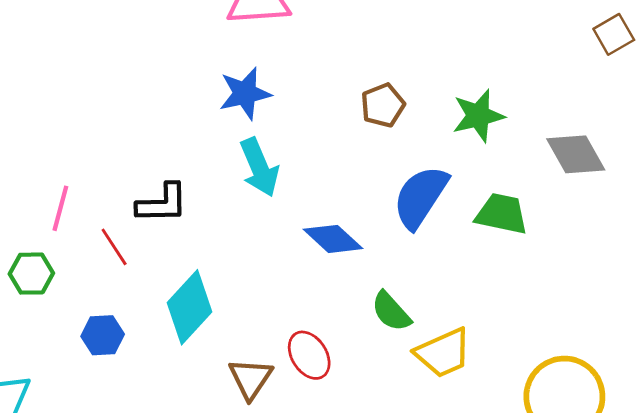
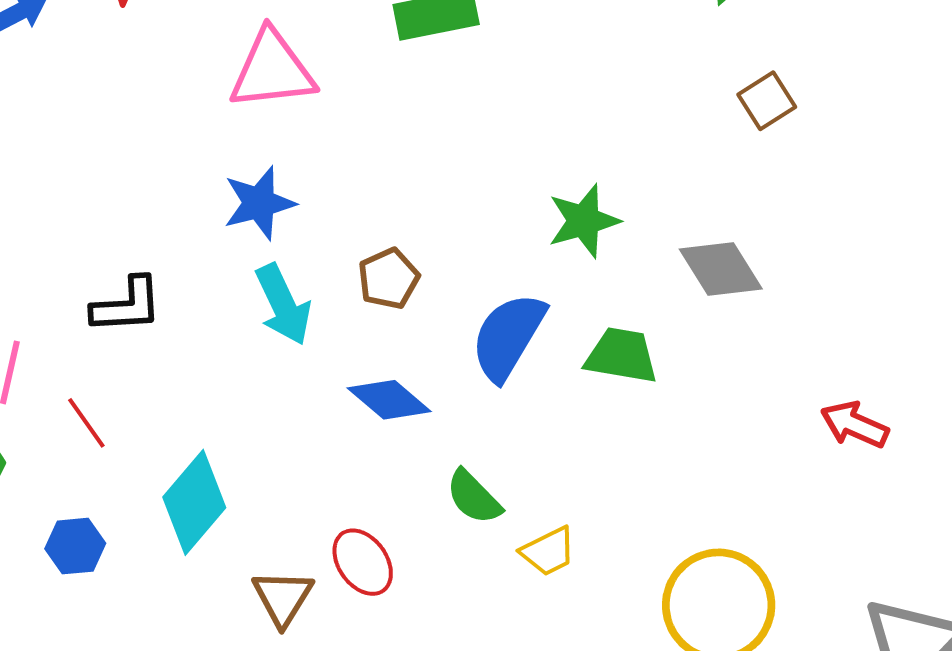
brown pentagon: (383, 105) -> (389, 279), moved
black L-shape: (162, 203) -> (127, 305), moved
yellow trapezoid: (443, 353) -> (548, 551), size x0.7

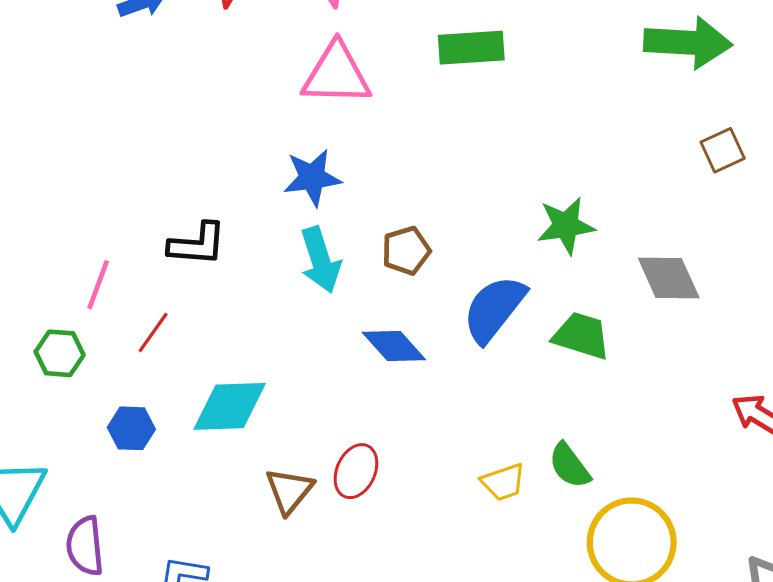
red line: (86, 423) -> (153, 332), turned 63
green semicircle: (474, 497) -> (570, 466), moved
cyan diamond: (194, 502) -> (230, 406), turned 40
red ellipse: (363, 562) -> (356, 471), turned 52

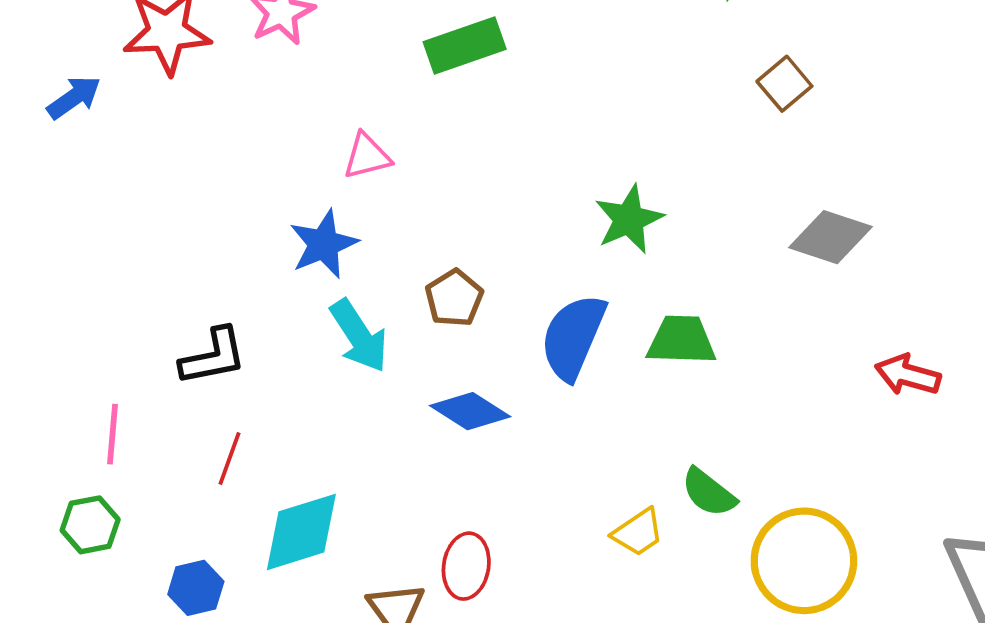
pink triangle: (336, 74) -> (367, 156), moved, size x0.6
gray diamond: (669, 278) -> (830, 237), moved, turned -32
red line: (153, 332) -> (229, 458), moved

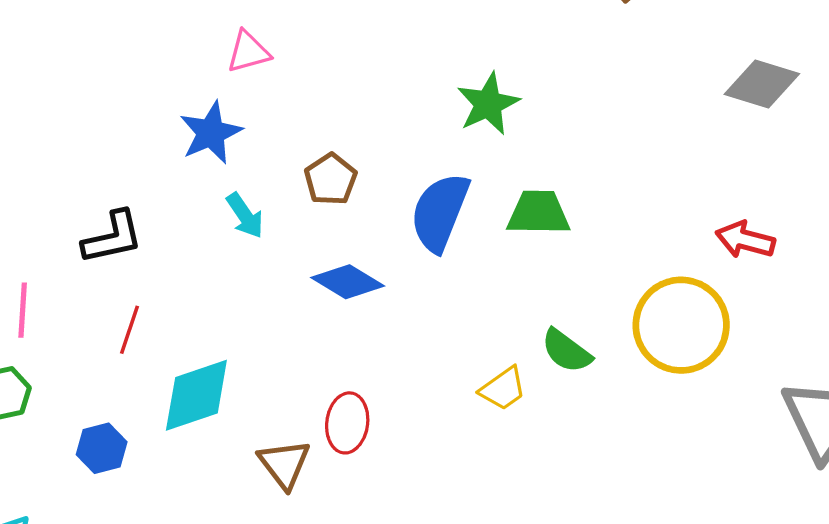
gray diamond: (830, 237) -> (762, 84), moved
cyan arrow: (359, 336) -> (245, 216), size x0.7
yellow circle: (804, 561) -> (681, 325), moved

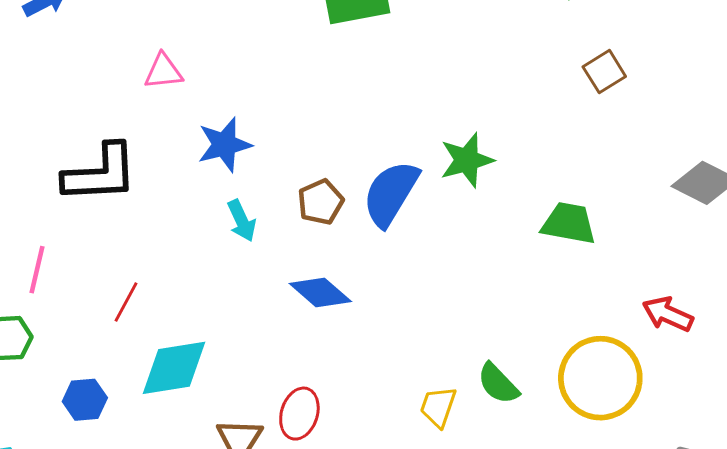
pink triangle: (248, 52) -> (163, 71), moved
blue semicircle: (440, 212) -> (391, 193), moved
green trapezoid: (538, 213) -> (569, 223), moved
black L-shape: (113, 237) -> (100, 173), moved, size x1.4
yellow trapezoid: (503, 389) -> (438, 407), turned 135

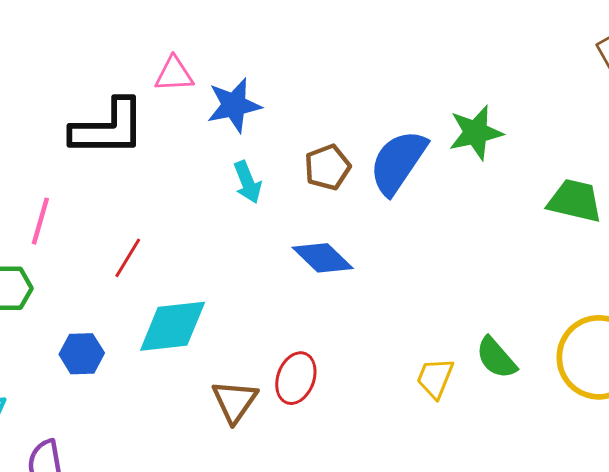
pink triangle: (163, 71) -> (174, 74), moved

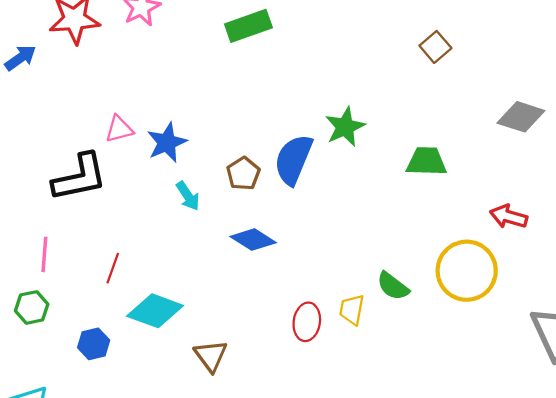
cyan diamond: (173, 326) -> (155, 311), turned 38
red ellipse: (296, 378) -> (307, 322), moved

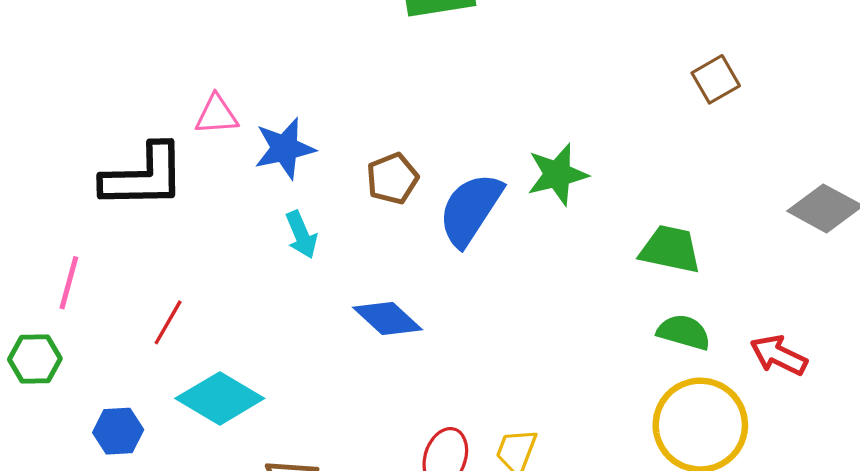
brown pentagon: (243, 174) -> (392, 179), moved
green semicircle: (393, 286) -> (684, 332), moved, turned 148

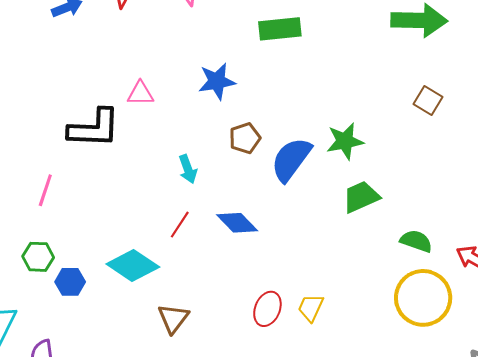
brown square: (716, 79) -> (428, 101), moved, turned -32
blue star: (285, 148) -> (217, 81), moved
green trapezoid: (670, 249) -> (361, 197), moved, turned -39
red line: (168, 322) -> (180, 225), moved
green hexagon: (35, 359) -> (38, 257), moved

